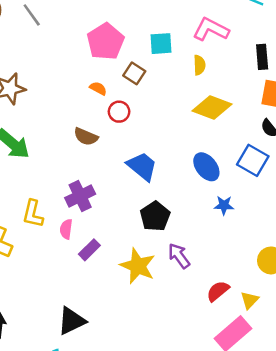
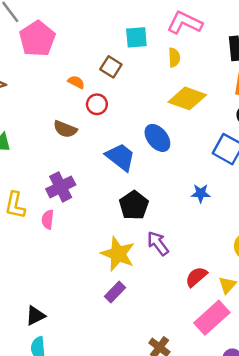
pink pentagon: (105, 42) -> (37, 39), moved
blue ellipse: (206, 167) -> (157, 138), moved
purple rectangle: (89, 250) -> (115, 292), moved
black triangle: (71, 321) -> (35, 316), moved, size x0.7

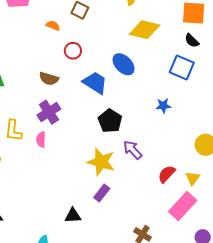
red circle: (97, 104) -> (73, 51), moved
brown semicircle: (65, 129) -> (49, 79), moved
black triangle: (35, 316) -> (73, 216), moved, turned 30

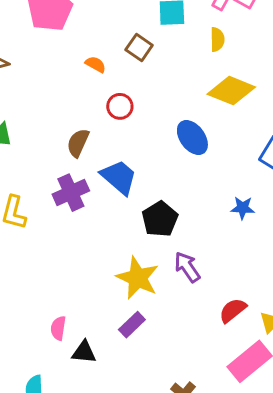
brown semicircle: (49, 79) -> (78, 143), turned 90
blue trapezoid: (95, 83) -> (119, 177), moved
pink semicircle: (41, 140) -> (58, 328), moved

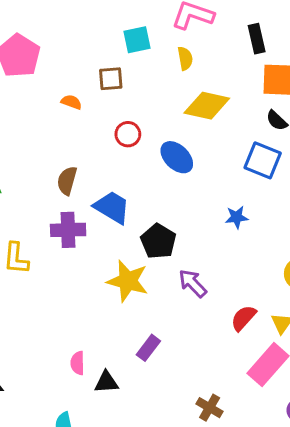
brown square: (139, 48) -> (111, 79), turned -30
red circle: (120, 106) -> (128, 134), moved
purple cross: (71, 193) -> (68, 230), turned 32
yellow star: (138, 278) -> (128, 281), moved

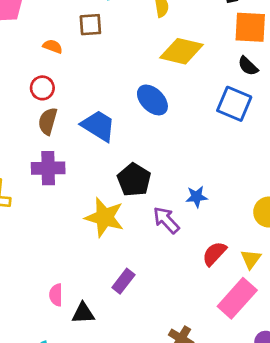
red circle: (128, 134) -> (42, 88), moved
blue trapezoid: (112, 207) -> (98, 126), moved
blue star: (237, 217) -> (197, 197), moved

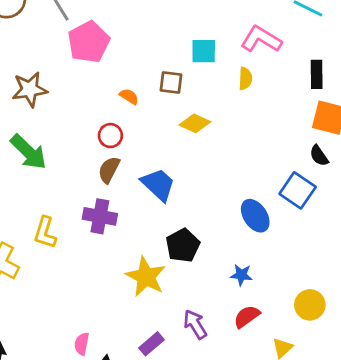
yellow diamond: (182, 51) -> (195, 123), moved, size x0.7
blue ellipse: (152, 100) -> (255, 216), moved
purple arrow: (166, 220) -> (195, 324), moved
red semicircle: (214, 254) -> (247, 316), moved

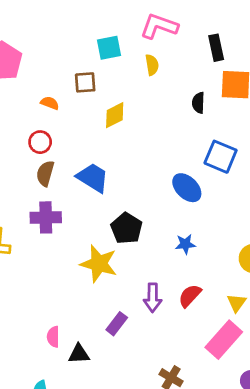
yellow diamond: (195, 123) -> (115, 115), turned -40
black semicircle: (319, 156) -> (198, 103), moved, turned 48
red semicircle: (247, 316) -> (190, 296), moved
purple arrow: (195, 324) -> (153, 298), turned -136

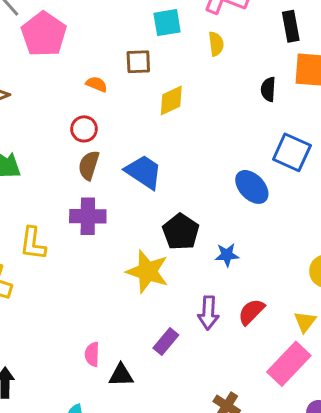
blue star: (185, 244) -> (227, 255), moved

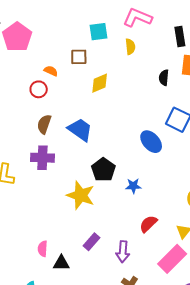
red circle: (84, 129) -> (39, 89), moved
purple arrow: (208, 313) -> (123, 252), moved

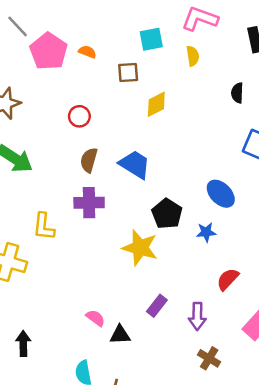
orange semicircle: (51, 71) -> (87, 52), moved
blue ellipse: (151, 142) -> (221, 194), moved
pink semicircle: (43, 249) -> (95, 318), turned 126

